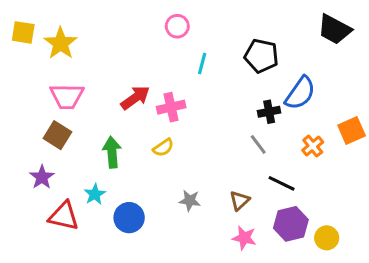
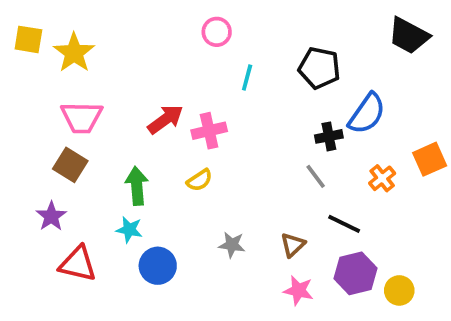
cyan star: (95, 194) -> (129, 230), moved, turned -30

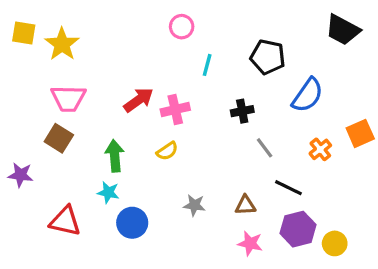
black cross: (329, 136) -> (242, 111), moved
purple star: (51, 216) -> (21, 175), moved, turned -30
brown triangle: (293, 245) -> (245, 205), turned 40

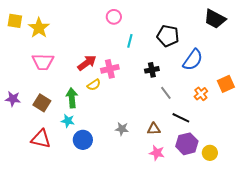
brown square: (59, 138) -> (42, 103), moved
yellow semicircle: (167, 151) -> (94, 85), moved
purple star: (21, 175) -> (13, 99), moved

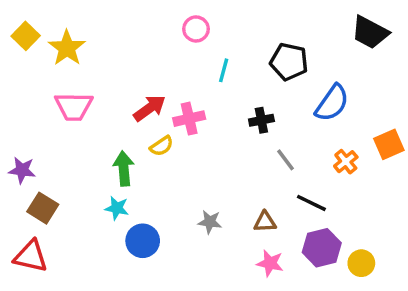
yellow square: (15, 21) -> (26, 36), turned 35
brown square: (42, 103) -> (43, 208), moved
red triangle: (41, 139) -> (31, 256), moved

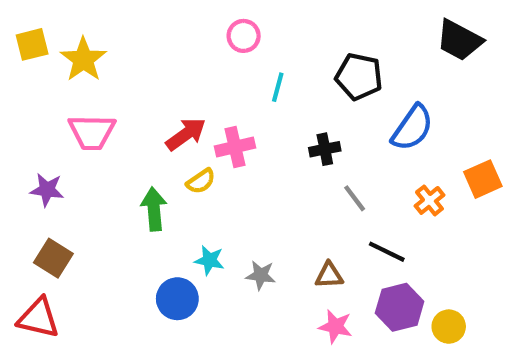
yellow square: (26, 36) -> (32, 44), turned 32
purple star: (22, 170) -> (47, 190), moved
cyan star: (117, 208) -> (209, 260), moved

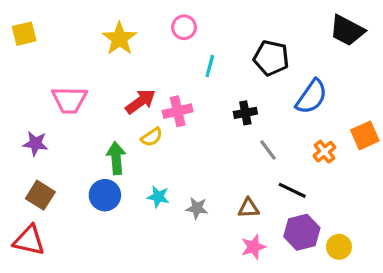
yellow star: (83, 59) -> (119, 39), moved
blue circle: (177, 299) -> (105, 195), moved
pink star: (335, 327) -> (253, 247), turned -30

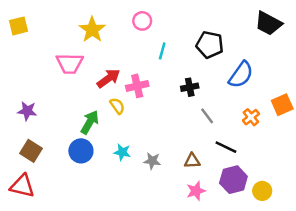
pink trapezoid: (69, 100) -> (70, 63), moved
yellow semicircle: (152, 137) -> (117, 106), turned -91
green arrow: (116, 158) -> (90, 122), turned 35

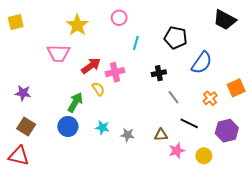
purple hexagon: (233, 180) -> (227, 131), moved
pink star: (196, 191) -> (177, 151), moved
yellow circle: (262, 191) -> (204, 156), moved

